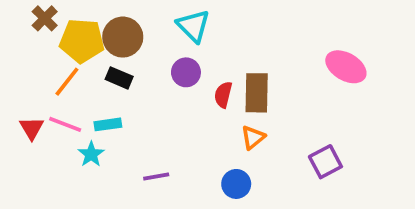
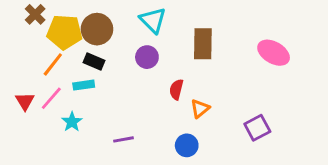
brown rectangle: (257, 93) -> (203, 44), moved
red semicircle: (223, 95) -> (176, 89), moved
pink line: (65, 124) -> (51, 98), turned -70
cyan rectangle: (108, 124) -> (84, 85), moved

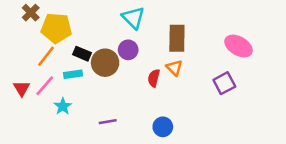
brown circle: (97, 29) -> (105, 63), moved
orange triangle: (200, 109) -> (174, 68), moved, turned -36
purple square: (257, 128) -> (224, 83), moved

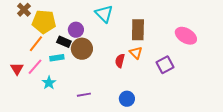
purple circle: (128, 50) -> (76, 30), moved
purple square: (224, 83) -> (165, 65), moved

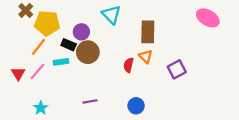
pink ellipse: (186, 36) -> (208, 18), moved
cyan star: (49, 83) -> (41, 108), moved

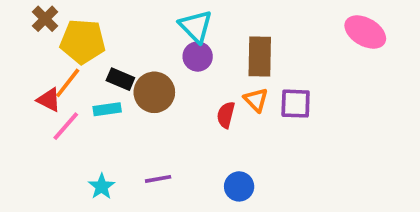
purple circle: (81, 32) -> (198, 57), moved
purple square: (177, 69) -> (296, 104), moved, turned 30
red triangle: (18, 74) -> (49, 100), moved, turned -32
cyan star: (41, 108) -> (102, 186), moved

